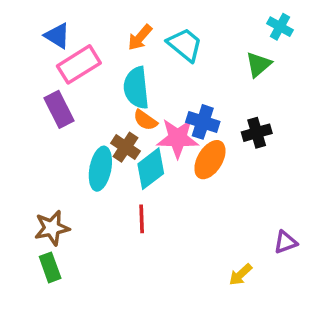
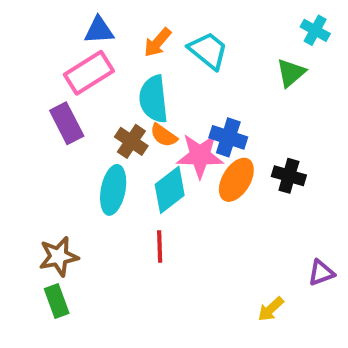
blue triangle: (57, 36) -> (99, 30), moved, turned -36
black cross: (257, 133) -> (289, 176), moved, turned 32
brown cross: (126, 147) -> (131, 141), moved

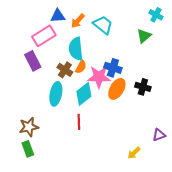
blue triangle: (99, 30) -> (58, 16), moved
orange semicircle: (164, 135) -> (81, 67), turned -96

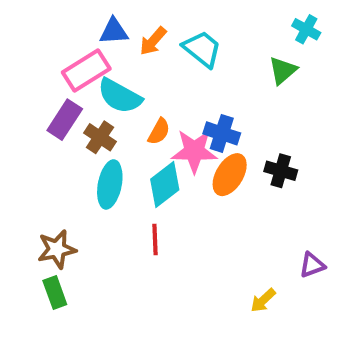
cyan semicircle: (76, 49) -> (120, 96), moved, turned -55
purple rectangle: (33, 61) -> (65, 120), turned 60
brown cross: (65, 70) -> (100, 137), moved

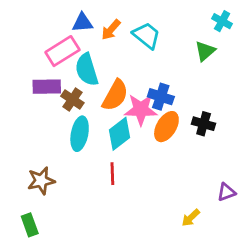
cyan semicircle: (120, 96) -> (87, 70), turned 44
purple rectangle: (65, 120) -> (47, 87), turned 56
orange semicircle: (159, 131) -> (115, 95), size x1.6
green rectangle: (55, 292) -> (30, 225), moved

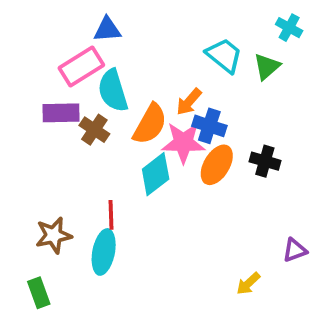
orange arrow: (111, 30) -> (189, 102), moved
cyan trapezoid: (147, 35) -> (224, 55), moved
cyan ellipse: (80, 134) -> (104, 252), moved
red line: (112, 174) -> (111, 215), moved

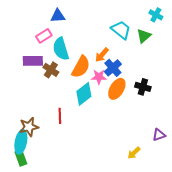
pink rectangle: (81, 67) -> (44, 36), size x0.7
blue cross: (209, 126) -> (113, 68), turned 30
pink star: (183, 143) -> (99, 77), size x0.7
cyan ellipse: (104, 252) -> (21, 142), moved

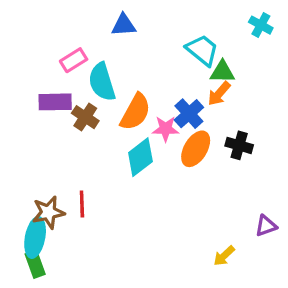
blue triangle: (58, 16) -> (124, 25), moved
green triangle: (144, 36) -> (222, 72), moved, turned 42
orange arrow: (102, 55) -> (219, 94), moved
red line: (60, 116) -> (82, 204), moved

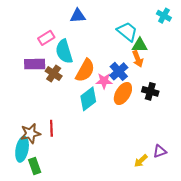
orange arrow: (219, 94) -> (138, 59), turned -63
purple triangle: (266, 226) -> (160, 151), moved
green rectangle: (35, 264) -> (35, 166), moved

